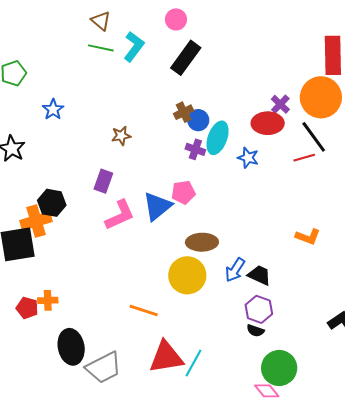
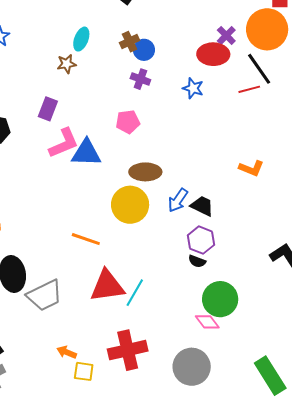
cyan ellipse: (218, 138) -> (81, 39), moved, size x0.7
blue triangle: (157, 206) -> (86, 153), moved, turned 40

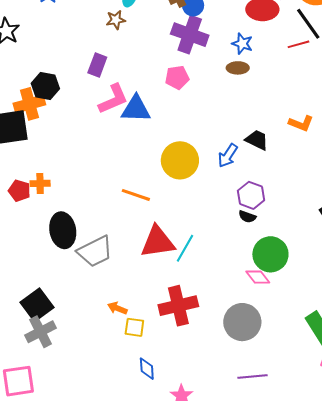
purple cross: (140, 79) -> (190, 35), size x1.8
brown ellipse: (145, 172) -> (238, 68), moved, size x0.7
black trapezoid: (202, 206) -> (257, 140), moved

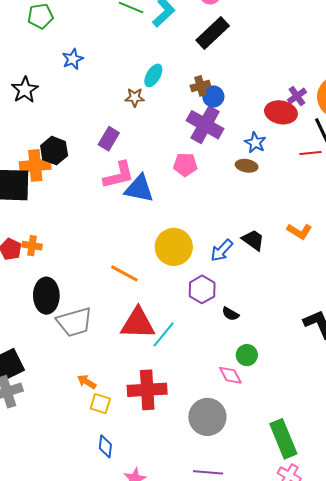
purple hexagon: (251, 195) -> (202, 289), moved
green circle: (270, 254) -> (247, 355), size x0.6

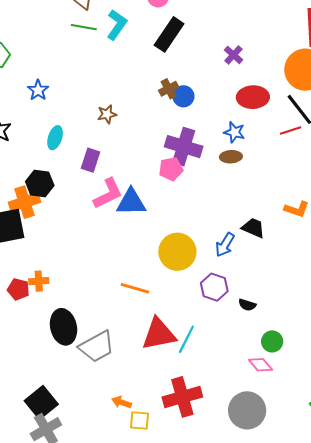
cyan ellipse: (153, 75) -> (55, 138), moved
purple cross: (297, 96) -> (233, 55), moved
purple cross: (205, 125) -> (184, 147), moved

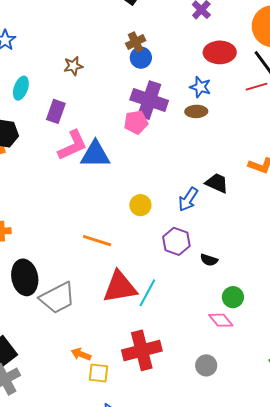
blue circle: (183, 96) -> (141, 58), moved
yellow circle: (177, 252) -> (140, 205), size x0.6
gray circle: (247, 410) -> (206, 365), size x0.6

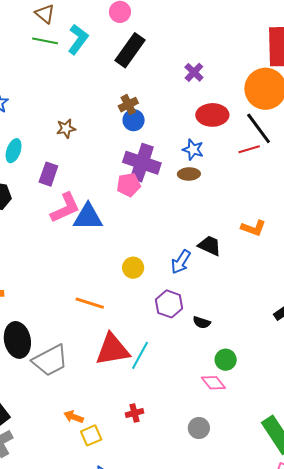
red cross: (142, 350) -> (135, 413), size x0.5
yellow square: (98, 373) -> (91, 435), turned -30

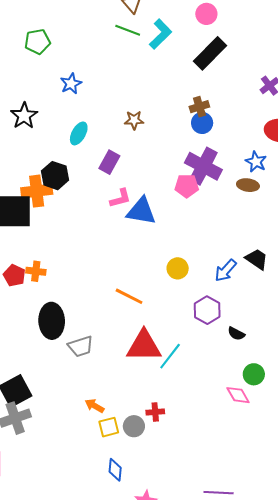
pink L-shape: (65, 208) -> (120, 198), size x0.7
gray trapezoid: (50, 360) -> (81, 346), size x0.7
gray circle: (199, 428) -> (134, 426), moved

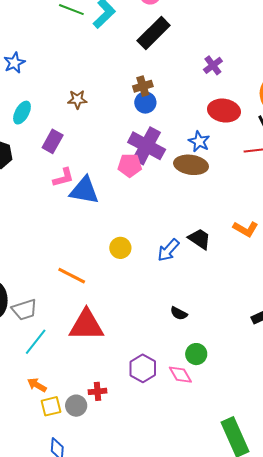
brown ellipse: (248, 185) -> (191, 165), size x1.5
purple hexagon: (207, 310) -> (143, 368), moved
gray trapezoid: (81, 346) -> (24, 310), moved
cyan line: (170, 356) -> (36, 342), moved

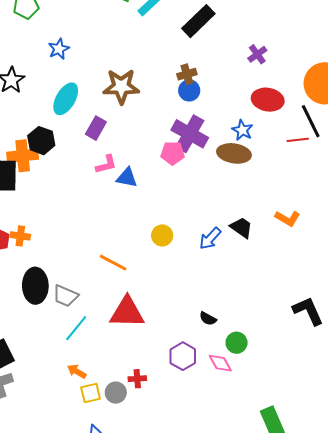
brown star: (77, 99) -> (121, 86), size x1.8
cyan ellipse: (22, 113) -> (66, 99), size x1.4
blue triangle: (84, 190) -> (127, 178), size x0.7
gray trapezoid: (24, 310) -> (65, 296), turned 40
black semicircle: (179, 313) -> (208, 319), moved

